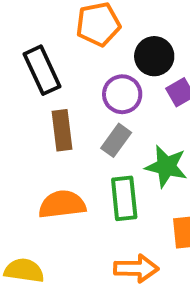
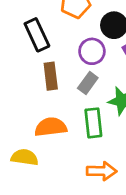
yellow semicircle: (24, 270) -> (25, 157), moved

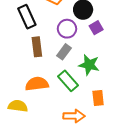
green rectangle: (93, 123) -> (68, 81), turned -35

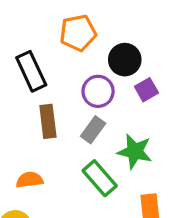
orange semicircle: (37, 84) -> (30, 180), moved, size x0.7

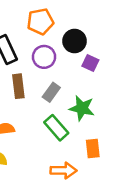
purple square: (146, 90) -> (90, 63), turned -35
purple circle: (98, 91) -> (44, 57), moved

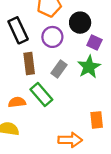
green star: (82, 108) -> (89, 67), moved, turned 30
green rectangle: (56, 128) -> (41, 94), moved

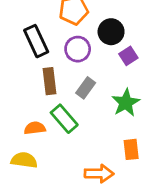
purple square: (94, 42) -> (128, 56), turned 32
green star: (89, 67) -> (126, 103), moved

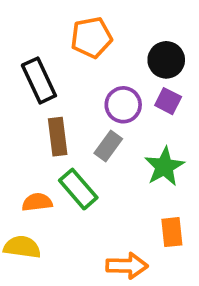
black circle: (111, 32) -> (166, 60), moved
purple circle: (78, 49) -> (123, 105), moved
purple square: (128, 56) -> (168, 101), turned -30

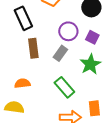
purple square: (168, 101) -> (92, 37), moved
green rectangle: (78, 189) -> (64, 87), moved
orange rectangle: (172, 232) -> (94, 108), moved

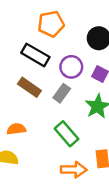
black rectangle: (23, 18) -> (35, 55), moved, turned -35
brown rectangle: (33, 48) -> (29, 87), turned -48

